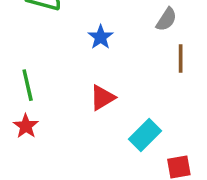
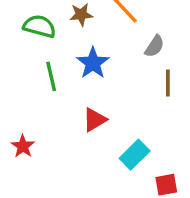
blue star: (101, 37) -> (93, 63), size x1.4
green line: (28, 85) -> (51, 76), moved

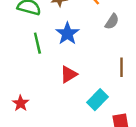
brown line: (168, 83) -> (122, 67), moved
red star: (23, 146) -> (21, 103), moved

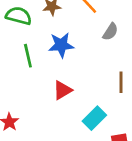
blue star: (67, 33) -> (61, 45), turned 30

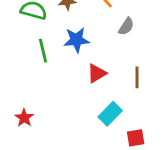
red triangle: (63, 90) -> (97, 73), moved

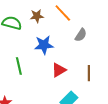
green line: (43, 51) -> (19, 66), moved

